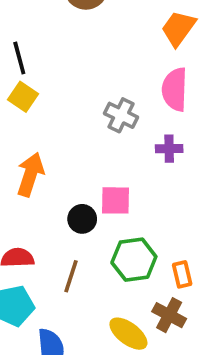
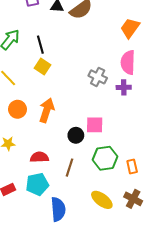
purple cross: (169, 149) -> (124, 87), moved
brown cross: (169, 315) -> (133, 199), moved

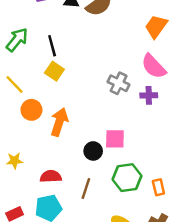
pink semicircle: (128, 62) -> (154, 66), turned -45
orange circle: (18, 109) -> (31, 110), moved

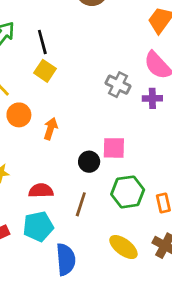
orange arrow: (59, 122) -> (51, 129), size x0.7

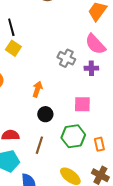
orange arrow: (51, 129) -> (37, 89), moved
pink square: (114, 148) -> (82, 104), moved

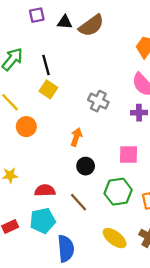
gray cross: (66, 58) -> (98, 101), moved
brown line: (39, 145) -> (79, 202), turned -60

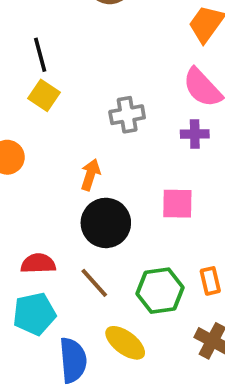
gray cross: (98, 101) -> (127, 115), turned -36
black circle: (86, 166) -> (106, 223), size x1.6
green hexagon: (118, 192) -> (160, 291), moved
yellow ellipse: (115, 238) -> (125, 343), moved

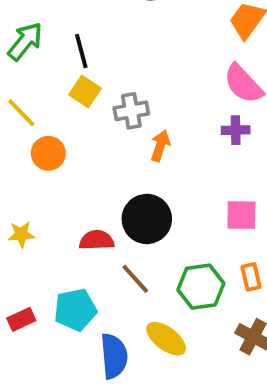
gray cross: (127, 115) -> (131, 111), moved
orange arrow: (90, 175) -> (160, 146), moved
pink square: (177, 204) -> (241, 215), moved
red semicircle: (38, 264) -> (97, 240), moved

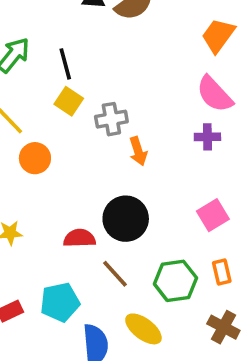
orange arrow: (160, 146) -> (138, 151), turned 144
pink square: (241, 215) -> (213, 215), turned -32

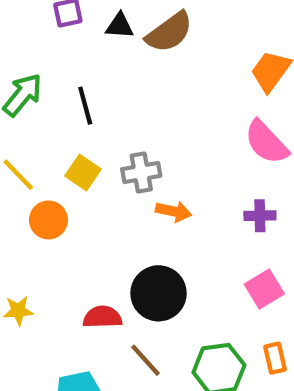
yellow square: (69, 101) -> (83, 172), moved
purple cross: (207, 137) -> (260, 216), moved
orange arrow: (138, 151) -> (174, 211), turned -60

